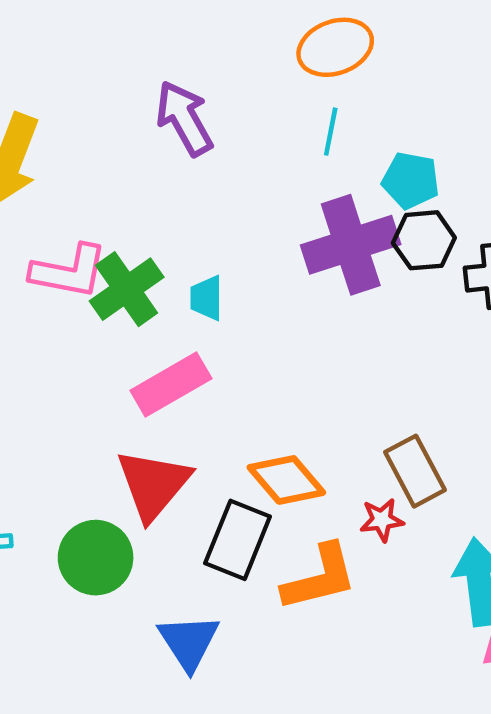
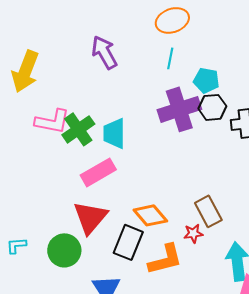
cyan trapezoid: (206, 298) -> (114, 133), size x1.5

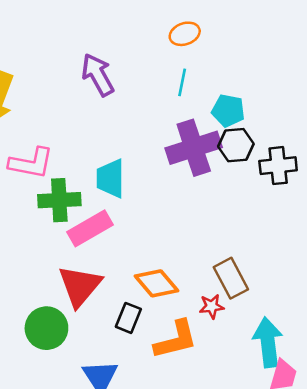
orange ellipse: (172, 20) -> (185, 34), size x0.7
green cross: (78, 129) -> (59, 200), moved, turned 32
black rectangle: (128, 242) -> (128, 318), size x0.7

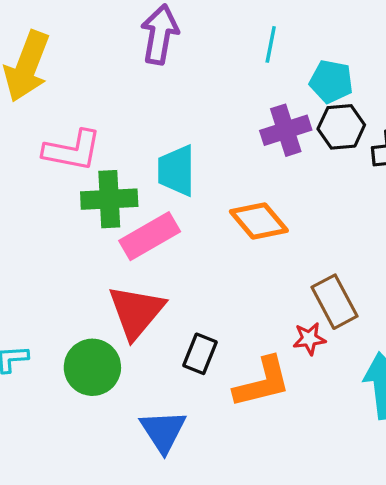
purple arrow: (98, 75) -> (160, 34), turned 39
purple cross: (194, 148) -> (286, 130), size x0.7
orange diamond: (157, 283) -> (259, 221), moved

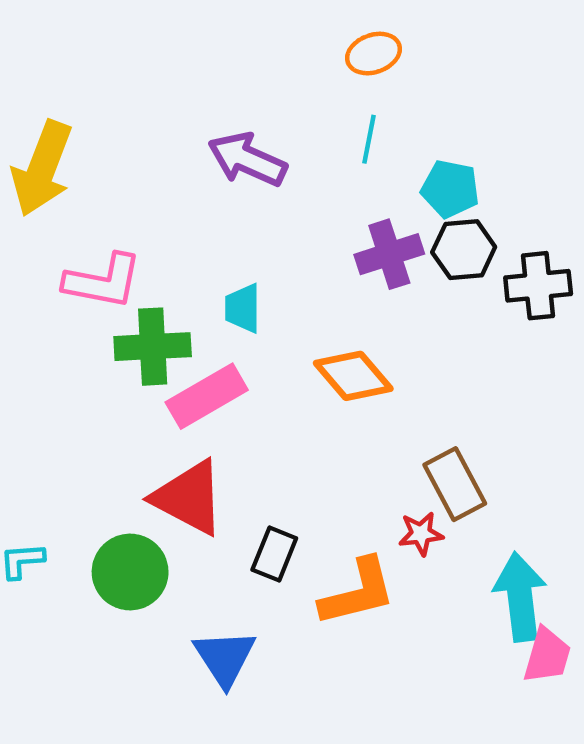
purple arrow: (160, 34) -> (247, 159), moved, turned -76
cyan trapezoid: (176, 171) -> (243, 308), size x0.7
red triangle: (136, 312) -> (189, 498), turned -42

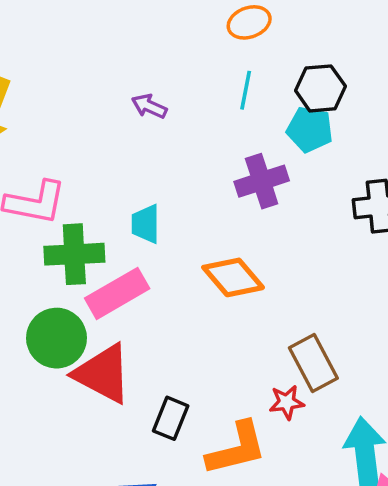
purple arrow: (247, 159) -> (149, 106), size x0.6
black hexagon: (464, 250) -> (320, 88), moved
green circle: (130, 572) -> (56, 338), moved

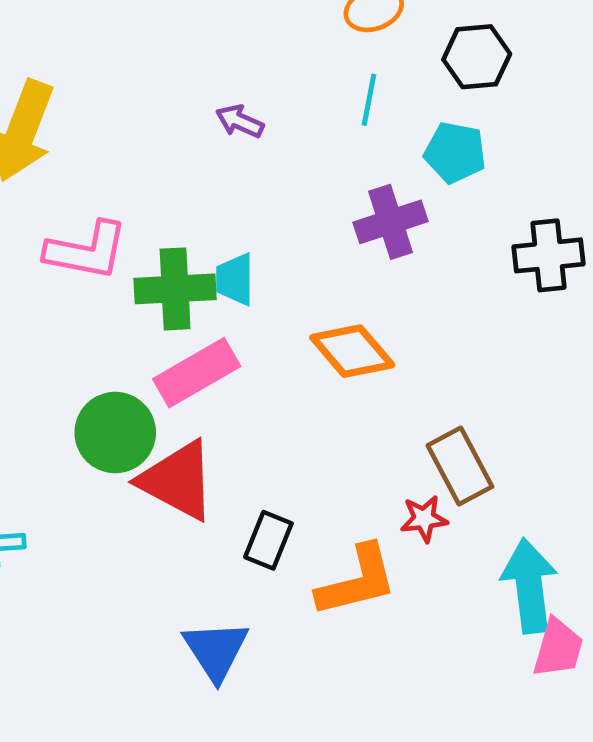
black hexagon: (320, 88) -> (477, 57), moved
green cross: (74, 254) -> (175, 289), moved

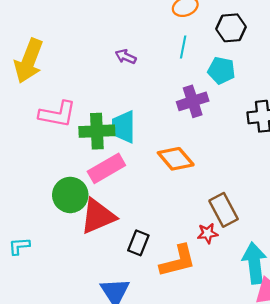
cyan trapezoid: (235, 279) -> (123, 127), size x1.4
red triangle: (177, 480) -> (98, 216), turned -51

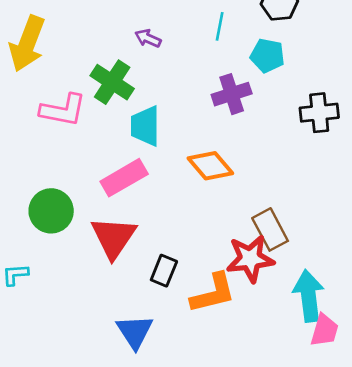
green cross: (97, 131) -> (112, 82), moved, turned 36
green circle: (70, 195) -> (51, 211), moved
red triangle: (98, 216) -> (113, 237), turned -33
red star: (208, 233) -> (250, 259), size x1.8

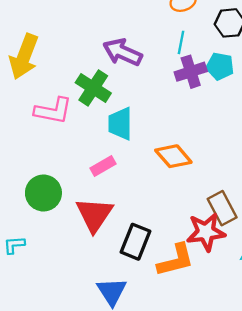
purple arrow: (148, 38) -> (122, 52), size x1.8
purple cross: (232, 94) -> (191, 72), moved
pink rectangle: (124, 178) -> (103, 166), size x0.7
black rectangle: (164, 271) -> (135, 242), size x1.4

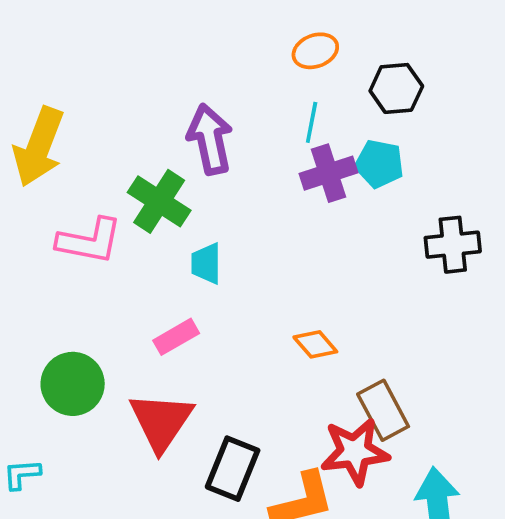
purple arrow: (122, 52) -> (210, 139), turned 54
cyan trapezoid: (120, 124) -> (206, 263), size x0.7
orange diamond: (173, 156) -> (315, 344), moved, size x0.7

